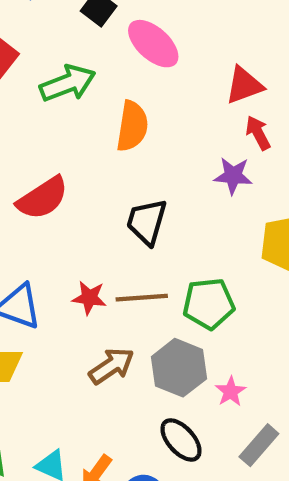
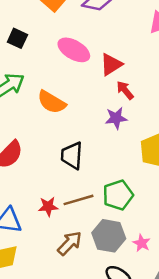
pink ellipse: (153, 44) -> (74, 50), moved
orange semicircle: (132, 126) -> (52, 102), turned 124

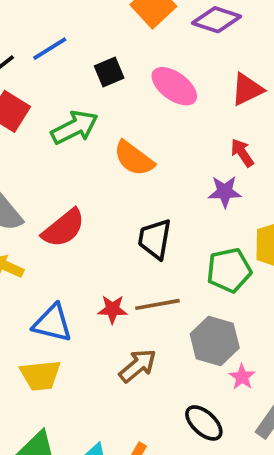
black square: (17, 38) -> (109, 72), moved, turned 36
red triangle: (111, 65) -> (247, 89), moved
green pentagon: (118, 195) -> (229, 270), moved
gray hexagon: (109, 236) -> (215, 341), moved

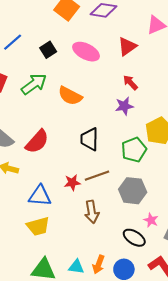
brown arrow: (138, 366) -> (92, 212), turned 130
pink star: (242, 377) -> (151, 220), moved

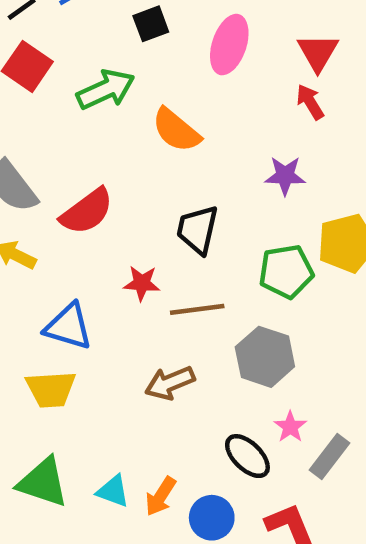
red triangle: (127, 47) -> (318, 52), turned -36
pink ellipse: (86, 52) -> (229, 45), turned 70
red arrow: (130, 83) -> (310, 102), moved
red star: (72, 183) -> (142, 283), moved
brown arrow: (92, 212) -> (170, 383), turned 65

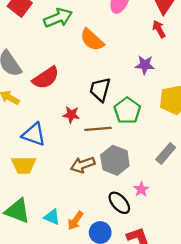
green pentagon: (286, 271) -> (127, 111), moved, turned -30
gray hexagon: (265, 357) -> (115, 160), moved
gray rectangle: (329, 457) -> (166, 153), moved

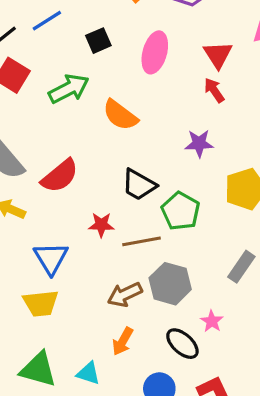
black trapezoid: (100, 89) -> (139, 185), turned -70
blue triangle: (34, 134) -> (51, 258), turned 45
orange arrow: (75, 221) -> (123, 341), moved

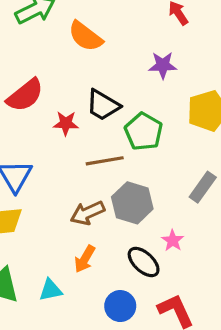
red star: (101, 225) -> (66, 123), moved
cyan triangle: (88, 373) -> (51, 290), turned -30

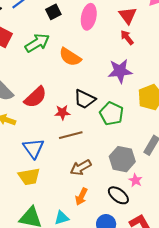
purple star: (163, 65) -> (120, 71), size x1.4
brown line: (105, 161) -> (71, 135), moved
gray hexagon: (132, 203) -> (122, 159), moved

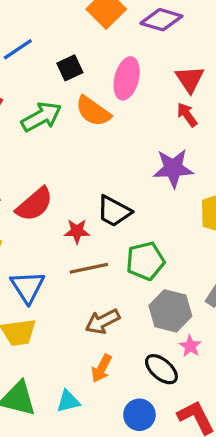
orange semicircle: (70, 57) -> (93, 111), moved
green pentagon: (112, 114) -> (145, 261), moved, turned 30

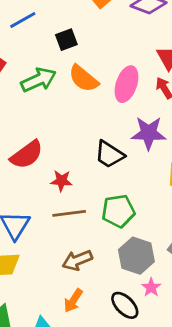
pink ellipse: (127, 78) -> (127, 84), moved
black trapezoid: (114, 211) -> (109, 154), moved

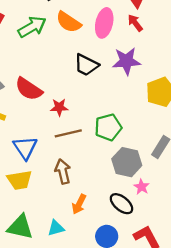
black trapezoid: (109, 154) -> (86, 65), moved
red semicircle: (27, 155) -> (29, 89), turned 76
brown arrow: (77, 260) -> (63, 171), moved, turned 105

